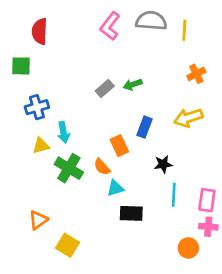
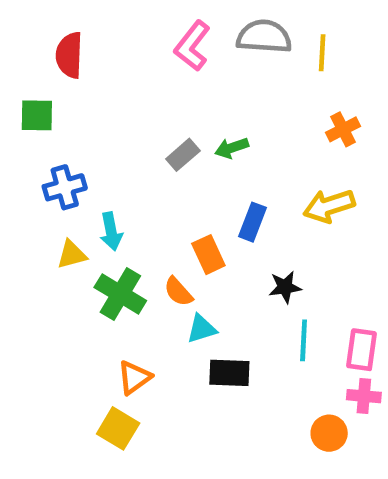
orange triangle: (38, 220) -> (134, 377), moved

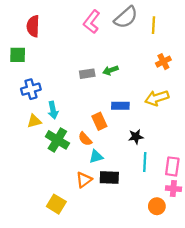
gray semicircle: (264, 37) -> (126, 17), turned 135
gray rectangle: (183, 155) -> (87, 74), turned 32
blue rectangle: (253, 222) -> (120, 106), turned 70
orange triangle: (134, 377) -> (84, 180), moved

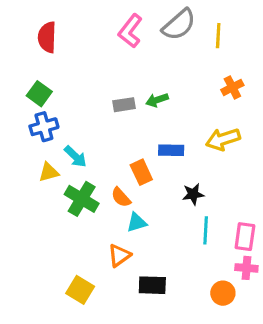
green square: (18, 55) -> (39, 94), moved, turned 35
cyan arrow: (53, 110) -> (75, 157), turned -35
black rectangle: (109, 178) -> (152, 285), moved

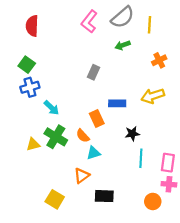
green arrow: (157, 100) -> (123, 45), moved
gray rectangle: (124, 105) -> (93, 72), moved, turned -56
yellow triangle: (49, 172) -> (33, 144), moved

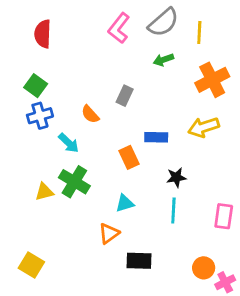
orange cross: (159, 60) -> (212, 80), size x1.6
orange semicircle: (83, 136) -> (90, 114), moved
cyan line: (141, 158) -> (173, 210), moved
pink cross: (169, 184) -> (225, 282), moved, turned -32
yellow square: (55, 199) -> (31, 265), moved

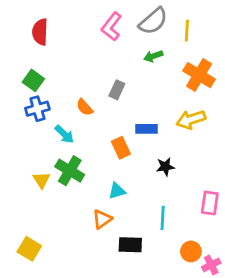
orange cross: (212, 80) -> (199, 75), turned -32
yellow triangle: (44, 192) -> (41, 180), turned -48
cyan line: (173, 210) -> (163, 218), moved

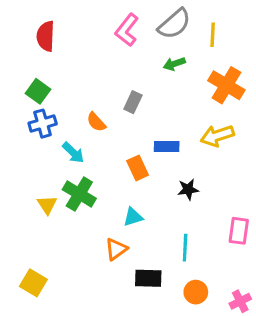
orange circle: (191, 251) -> (196, 292), moved

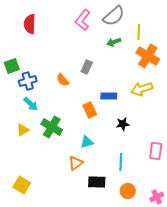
yellow line: (213, 35) -> (139, 32), moved
green square: (38, 91) -> (12, 66), moved, turned 35
cyan arrow: (73, 153) -> (31, 104), moved
yellow triangle: (47, 205) -> (23, 130), moved, turned 32

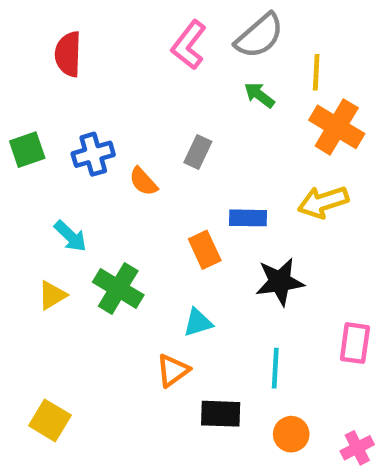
green arrow: (114, 42) -> (259, 95), turned 56
blue cross: (28, 81) -> (93, 154), moved
black star: (123, 124) -> (280, 282), size x1.5

